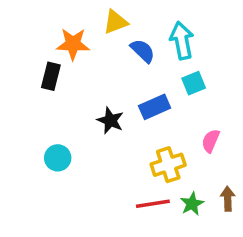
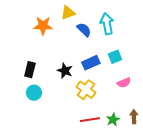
black rectangle: (51, 76) -> (30, 70), moved
cyan square: (194, 83) -> (115, 57), moved
pink semicircle: (211, 141) -> (124, 83), turned -136
yellow cross: (168, 165) -> (86, 90), moved, turned -36

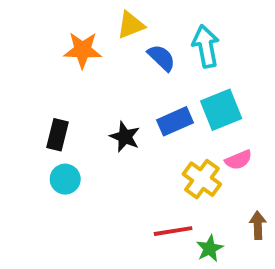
cyan square: (115, 57) -> (221, 110), size x1.5
yellow cross: (86, 90) -> (202, 179), moved
green star: (113, 120) -> (210, 248), moved

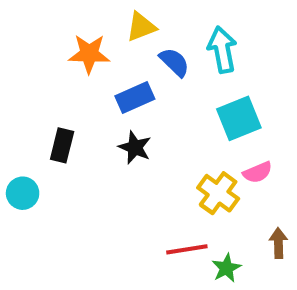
blue rectangle: (175, 121) -> (135, 97), moved
cyan circle: (65, 179) -> (23, 193), moved

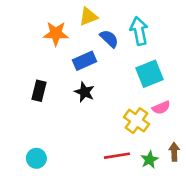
cyan circle: (23, 193) -> (36, 158), moved
green star: (226, 268) -> (149, 160), moved

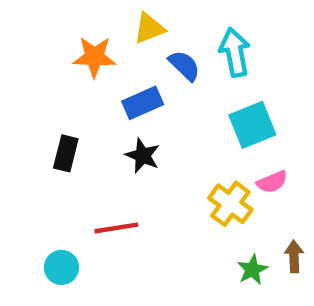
red line: (117, 156) -> (116, 228), moved

